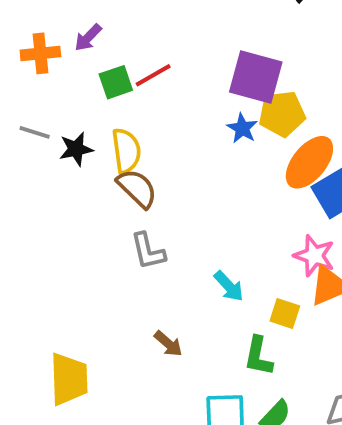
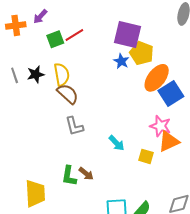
yellow pentagon: (282, 114) -> (142, 53), turned 30
gray line: (35, 132) -> (15, 75), moved, turned 56
green L-shape: (258, 356) -> (69, 176), moved

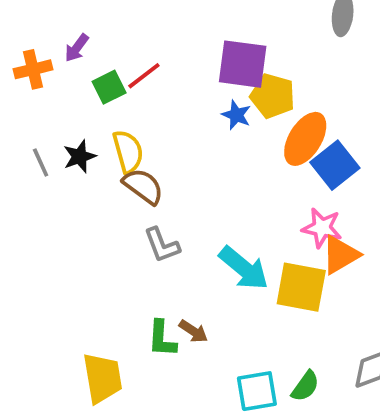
cyan arrow: (117, 143) -> (244, 268), size x1.6
yellow square: (146, 156) -> (301, 287), size x1.8

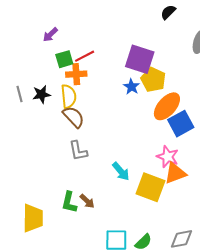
orange cross: (33, 69) -> (76, 74), moved
cyan arrow: (244, 268) -> (121, 171), size x0.7

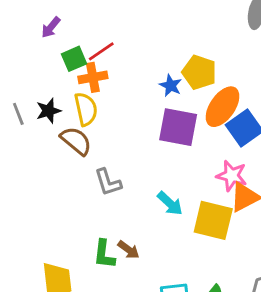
purple square: (140, 59) -> (178, 127), moved
brown semicircle: (74, 117) -> (76, 141), moved

